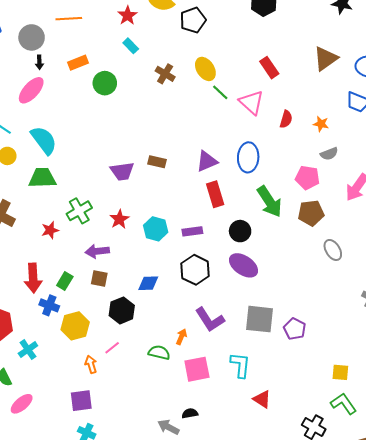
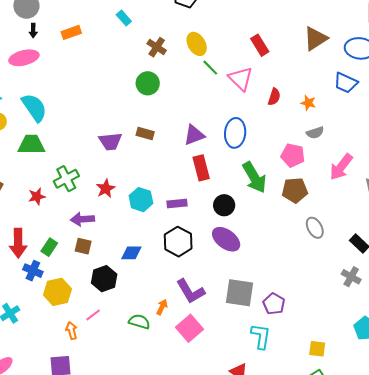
green circle: (105, 83) -> (148, 83), moved
pink ellipse: (31, 90) -> (24, 58), turned 32
cyan L-shape: (240, 365) -> (261, 336), moved
pink square: (197, 369) -> (190, 328), moved, turned -32

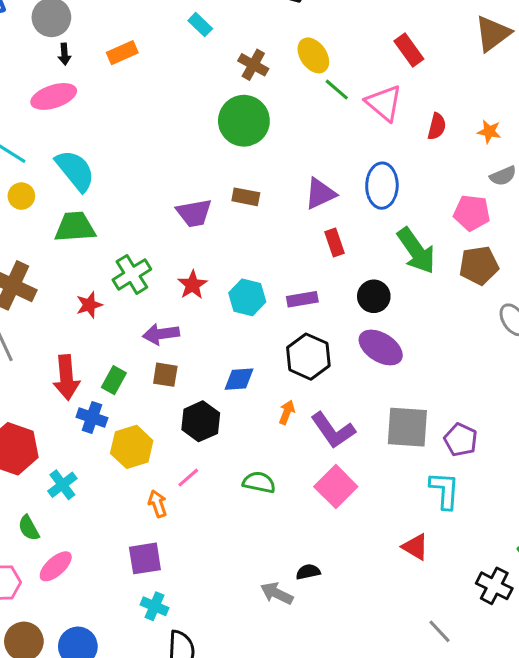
green circle: (148, 83) -> (244, 121), size x1.4
red rectangle: (201, 168) -> (335, 242), size x0.7
orange arrow: (162, 307) -> (287, 412), moved

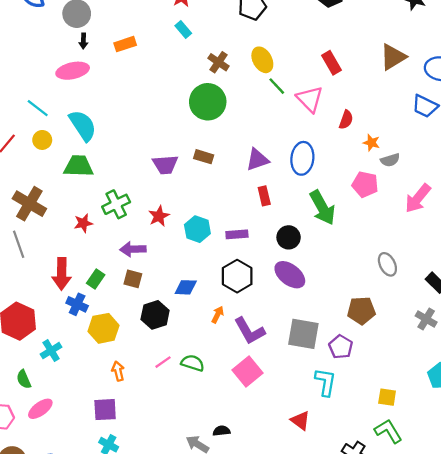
orange star: (489, 132) -> (371, 143), moved
brown pentagon: (479, 265) -> (361, 311), moved
pink line: (188, 478) -> (163, 362), moved

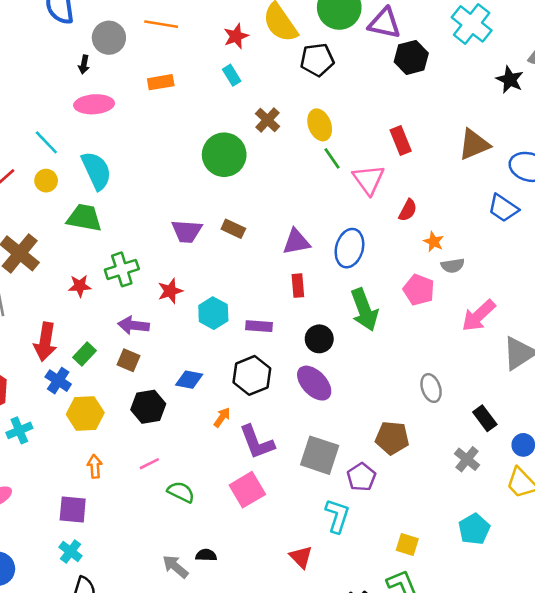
black arrow: (83, 41) -> (84, 64), moved
green circle: (208, 102) -> (224, 155), moved
green semicircle: (193, 363) -> (181, 492), moved

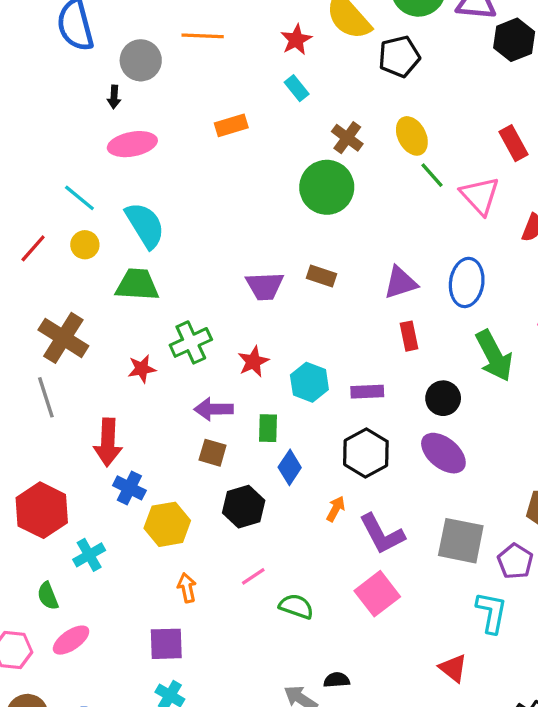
orange rectangle: (161, 82) -> (231, 125), moved
green circle: (224, 155) -> (327, 187), moved
green rectangle: (84, 354) -> (268, 428), moved, turned -35
blue diamond: (189, 380) -> (290, 467), turned -60

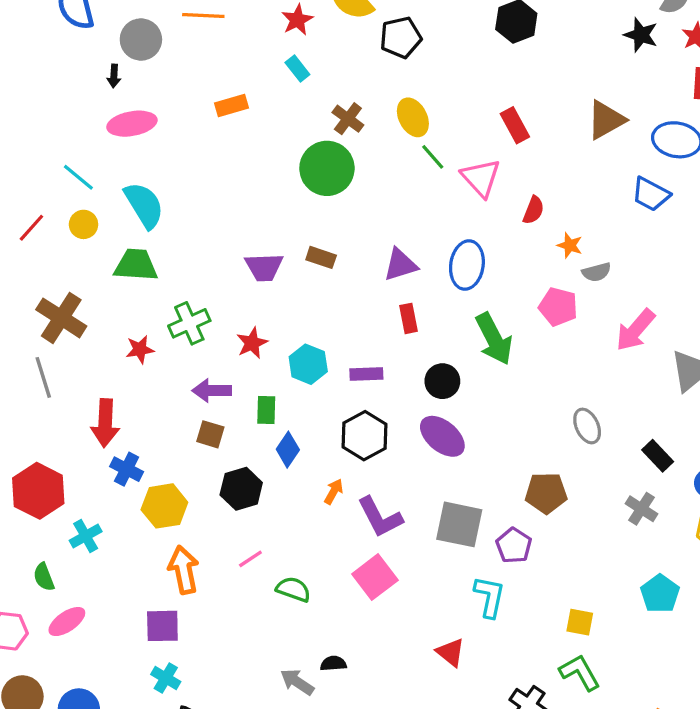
orange arrow: (187, 588) -> (184, 570), size x1.6

